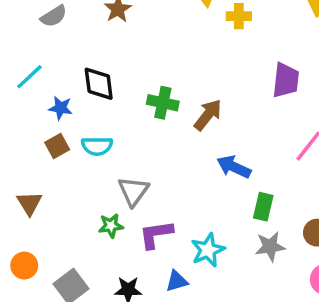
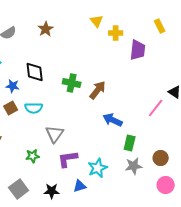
purple trapezoid: (286, 80) -> (138, 50), moved
green star: (111, 226) -> (33, 156), moved

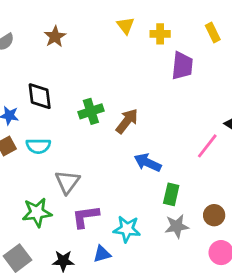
yellow cross: (116, 33) -> (160, 34), moved
green cross: (72, 83) -> (91, 111), turned -30
green star: (33, 156) -> (37, 212), size x1.5
cyan star: (98, 168) -> (127, 229), turned 30

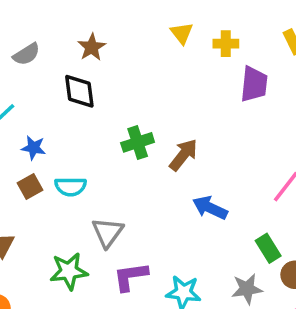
black diamond: (40, 96) -> (79, 91), moved
green rectangle: (171, 194) -> (268, 248), moved, turned -45

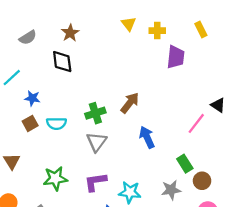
green cross: (138, 142) -> (95, 113), moved
blue arrow: (210, 208) -> (147, 137), turned 40
gray triangle: (108, 232) -> (97, 142), moved

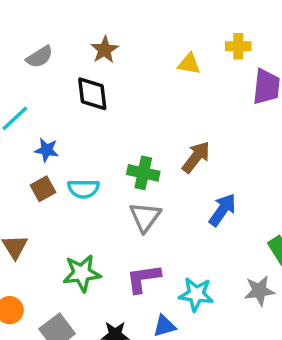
yellow triangle: (129, 24) -> (189, 64), moved, turned -42
green cross: (95, 113) -> (143, 173), turned 30
blue arrow: (147, 137) -> (222, 210), turned 60

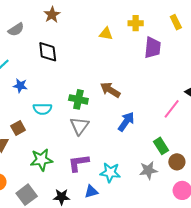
brown star: (105, 50) -> (52, 15), moved
brown arrow: (196, 157) -> (110, 90), turned -96
brown square: (43, 189) -> (18, 128), moved

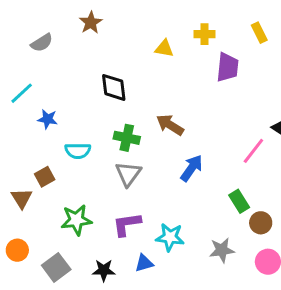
black diamond: (48, 52) -> (114, 87), moved
gray star: (148, 170) -> (222, 250), moved

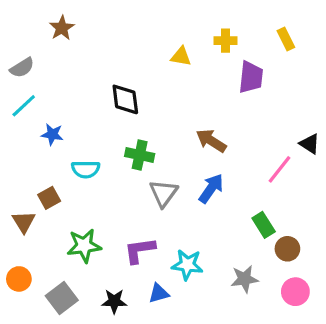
brown star: (91, 23) -> (62, 28), moved
gray semicircle: (42, 43) -> (22, 68), moved
brown arrow: (170, 125) -> (211, 141), moved
gray triangle: (128, 174) -> (163, 193), moved

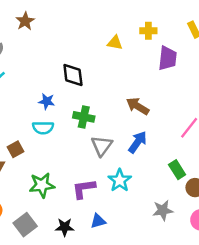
blue star: (52, 134) -> (47, 101), moved
cyan star: (187, 265) -> (120, 180), moved, turned 30

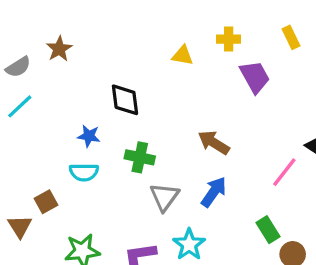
brown star: (25, 21) -> (59, 49), moved
purple trapezoid: (168, 58) -> (255, 77), turned -35

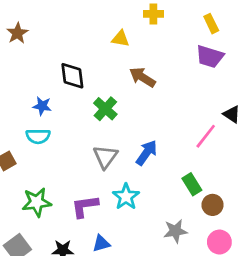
yellow cross: (229, 39) -> (153, 14), moved
purple trapezoid: (255, 77) -> (210, 57), moved, turned 136
brown arrow: (214, 143) -> (142, 77), moved
green cross: (140, 157) -> (105, 109), moved, turned 30

